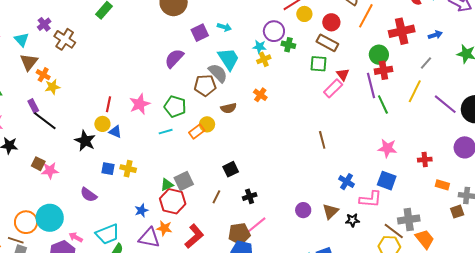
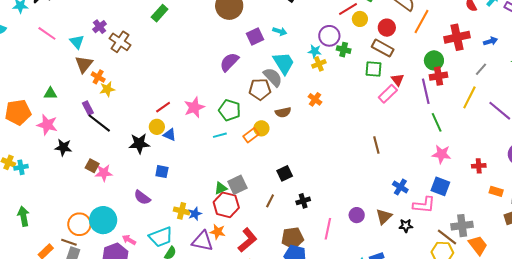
red line: (109, 104) -> (163, 107), turned 42
green line: (383, 104) -> (437, 122), moved
black star: (85, 141) -> (139, 143), turned -30
yellow cross: (128, 169) -> (182, 211), moved
pink line: (256, 225) -> (328, 229), moved, turned -40

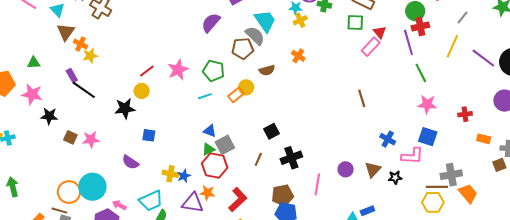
blue triangle: (170, 135) -> (210, 131), moved
brown square: (92, 166) -> (70, 137), moved
black cross: (303, 201) -> (291, 158), size x1.5
brown line: (447, 237) -> (437, 187), turned -35

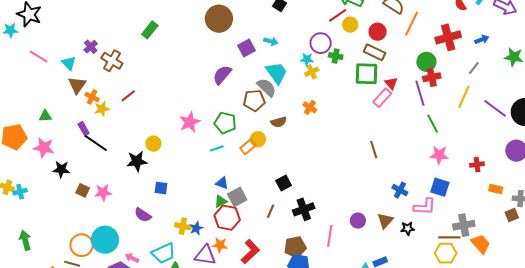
green square: (355, 23) -> (367, 74), size x1.4
red line: (147, 71) -> (128, 96), moved

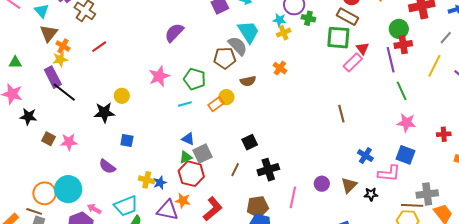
purple semicircle: (222, 75) -> (174, 33), moved
yellow star: (102, 109) -> (60, 59), moved
purple rectangle: (84, 129) -> (53, 77), size x1.5

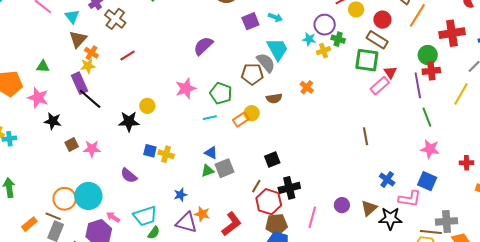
yellow cross: (284, 33) -> (323, 51), moved
brown square: (48, 139) -> (72, 144), turned 32
red hexagon: (191, 174) -> (269, 202), moved
yellow cross: (147, 180) -> (166, 154), moved
black star: (371, 194) -> (390, 218), size x1.6

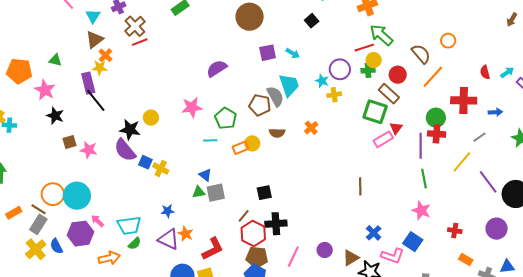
green cross: (338, 39) -> (368, 70), moved, turned -32
red line: (128, 55) -> (140, 42), moved
purple semicircle: (129, 176) -> (125, 150), moved, size x1.4

